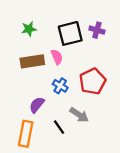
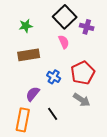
black square: (70, 33) -> (65, 17), moved, turned -30
pink semicircle: (57, 57) -> (64, 42), moved
gray arrow: (79, 115) -> (82, 100), moved

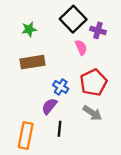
pink semicircle: (64, 42) -> (81, 47), moved
purple semicircle: (33, 94) -> (49, 106), moved
black line: (53, 114) -> (60, 129), turned 40

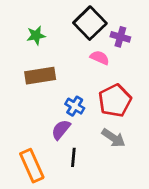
pink semicircle: (81, 47) -> (100, 58), turned -42
orange rectangle: (26, 136) -> (32, 166), turned -35

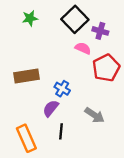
green star: (36, 36) -> (30, 18), moved
brown rectangle: (40, 76) -> (26, 76), moved
red pentagon: (115, 101) -> (106, 68), moved

